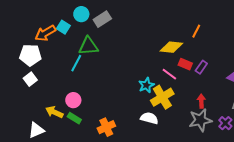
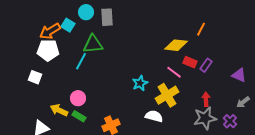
gray rectangle: (102, 19) -> (107, 17), turned -60
white pentagon: (30, 55) -> (48, 50), moved
white square: (30, 79) -> (35, 77), turned -32
cyan star: (146, 85) -> (140, 83), moved

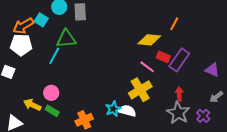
purple rectangle: (206, 65) -> (179, 60), size x1.6
cyan star: (140, 83) -> (113, 109), moved
gray star: (205, 118) -> (178, 113), turned -30

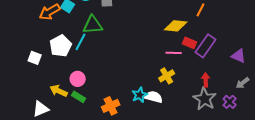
white pentagon: (21, 45) -> (61, 46), moved, turned -30
pink line: (147, 67) -> (174, 53), turned -35
yellow cross: (140, 90) -> (167, 76), size x0.7

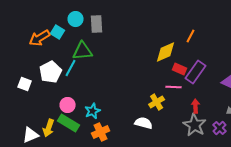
yellow diamond: (176, 26) -> (166, 52), turned -30
pink line: (174, 53) -> (174, 87), moved
yellow arrow: (59, 91) -> (49, 128), moved, turned -96
cyan star: (140, 95) -> (93, 111), moved
green rectangle: (79, 97) -> (69, 123), size x1.5

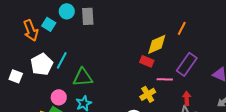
orange arrow: (40, 38) -> (31, 30), turned -80
green triangle: (83, 51) -> (83, 77), moved
red rectangle: (180, 69) -> (147, 61), moved

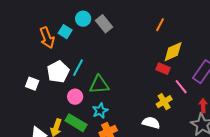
gray rectangle: (88, 16) -> (104, 24), turned -36
orange line: (182, 28) -> (160, 25), moved
pink line: (165, 79) -> (181, 87), turned 49
pink circle: (59, 97) -> (75, 97), moved

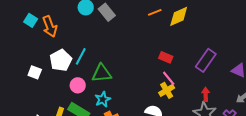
orange line: (160, 25) -> (155, 12), moved, turned 40
cyan square: (65, 32) -> (31, 20), moved
yellow diamond: (173, 52) -> (179, 16), moved
pink line: (181, 87) -> (169, 78), moved

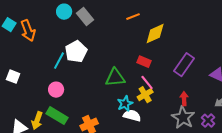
yellow diamond: (179, 16) -> (155, 34), moved
white pentagon: (61, 60) -> (76, 52), moved
green triangle: (102, 73) -> (115, 78), moved
cyan star: (103, 99) -> (125, 104), moved

